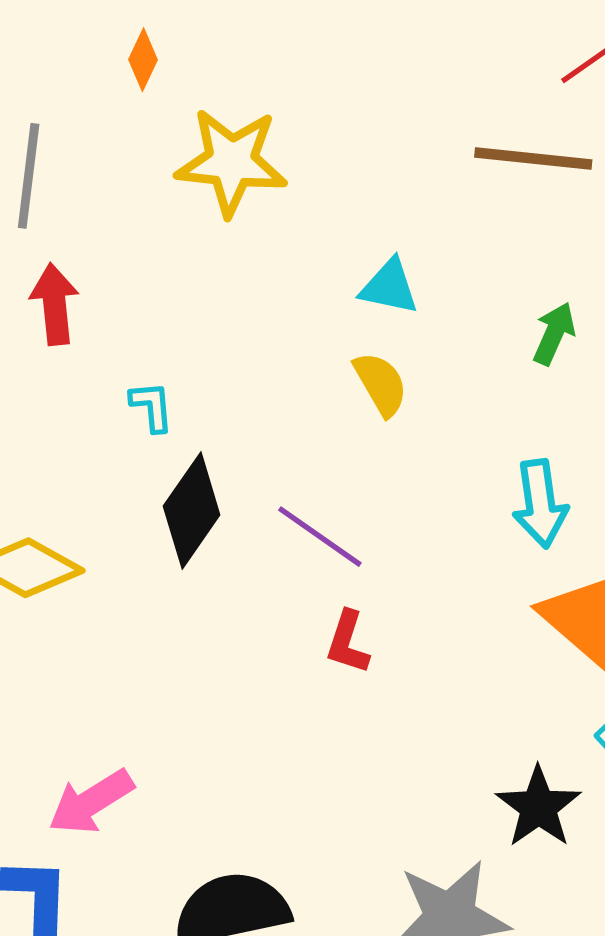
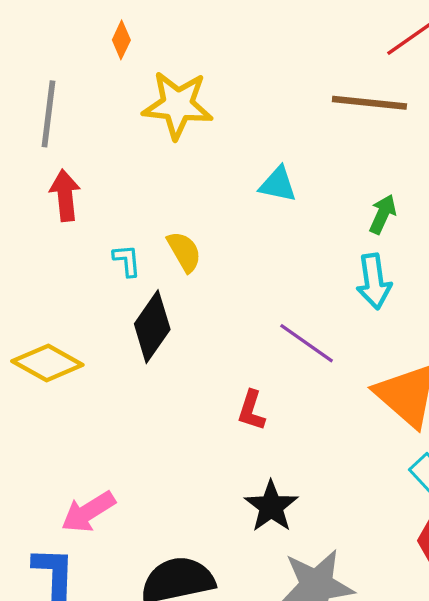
yellow semicircle: (381, 384) -> (184, 252), moved
cyan arrow: (540, 504) -> (374, 281), moved
purple line: (320, 537) -> (307, 343), moved
black star: (538, 807) -> (271, 506), moved

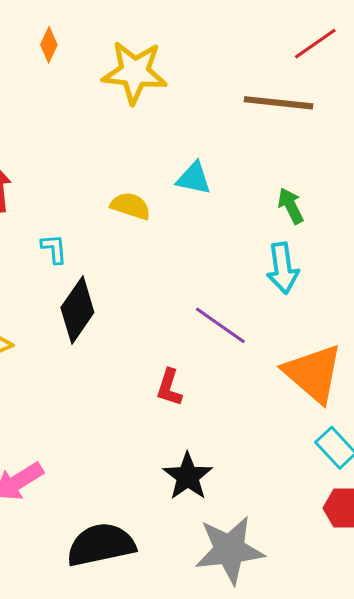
yellow star: (178, 105) -> (135, 72), moved
green arrow: (383, 214) -> (291, 206), turned -51
yellow semicircle: (184, 252) -> (131, 206), moved, turned -42

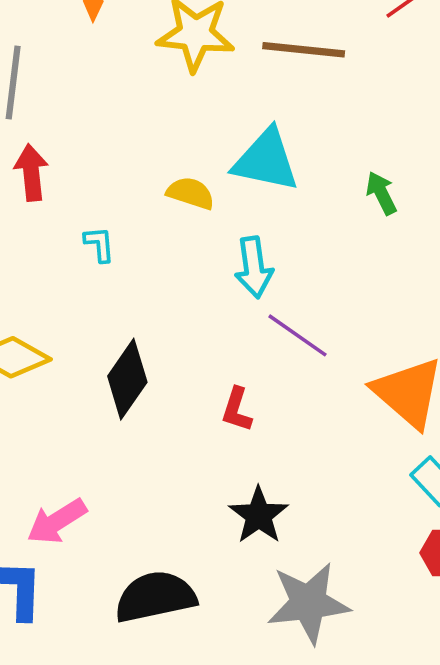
brown line: (279, 103) -> (304, 50), moved
cyan triangle: (194, 178) -> (266, 160), size x1.6
cyan arrow: (283, 268) -> (254, 267), moved
black diamond: (77, 310) -> (127, 379), moved

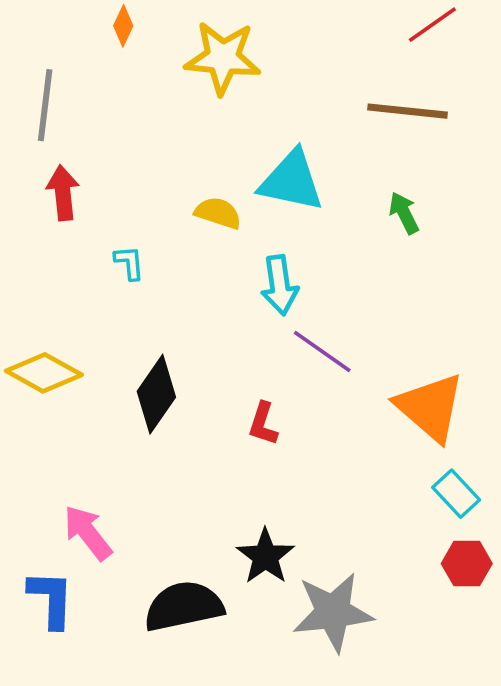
brown line: (304, 50) -> (408, 111), moved
black star: (259, 515) -> (265, 556), moved
pink arrow: (57, 521) -> (88, 533), turned 84

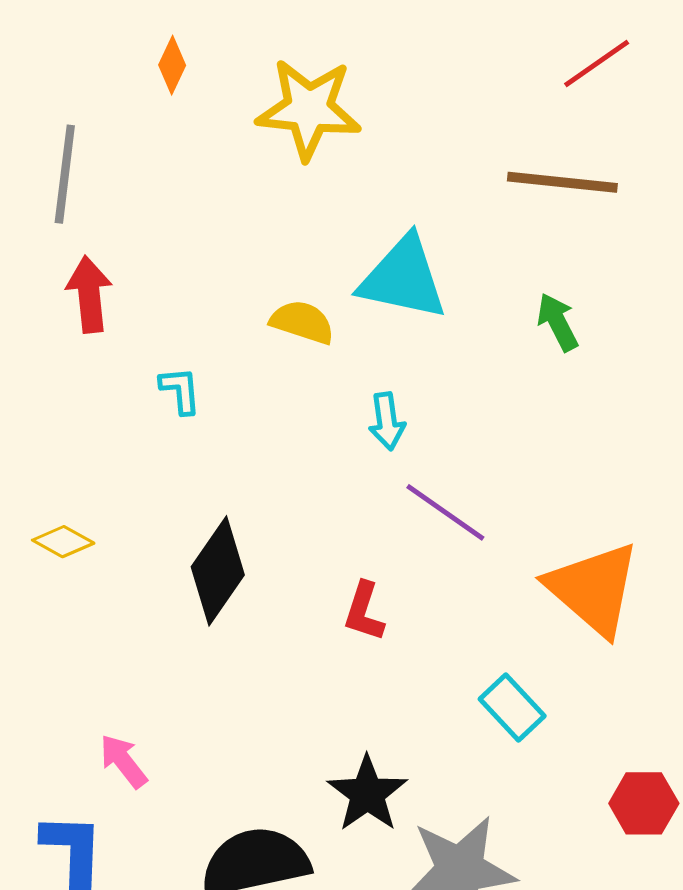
cyan arrow: (280, 285) -> (387, 421), size x0.7
yellow diamond: (44, 373) -> (63, 542), size x0.6
cyan rectangle: (456, 494) -> (512, 708), moved
pink arrow: (88, 533) -> (123, 761), size x0.7

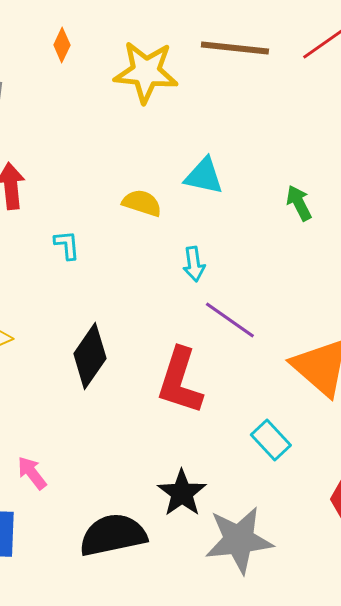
brown line: (562, 182) -> (235, 48), moved
cyan triangle: (403, 278) -> (204, 176), size x0.7
red L-shape: (364, 612) -> (180, 381), size x1.8

